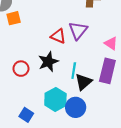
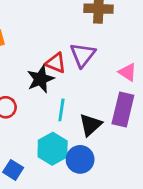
black star: (48, 62) -> (40, 79), moved
cyan line: (74, 71) -> (61, 110), moved

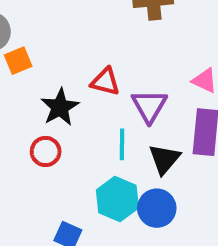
purple triangle: (83, 55) -> (149, 106), moved
black star: (40, 79) -> (60, 107), moved

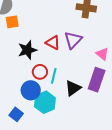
purple triangle: (149, 106) -> (73, 40), moved
red circle: (46, 151) -> (40, 72), moved
blue circle: (157, 208) -> (31, 90), moved

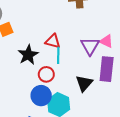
purple triangle: (73, 40) -> (90, 46), moved
cyan line: (54, 76) -> (58, 55), moved

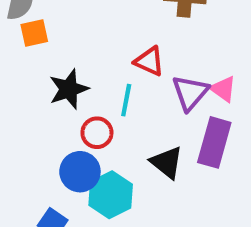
red triangle: (53, 41) -> (149, 61), moved
black triangle: (84, 83) -> (167, 162), turned -42

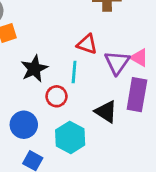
blue circle: (80, 172) -> (24, 125), moved

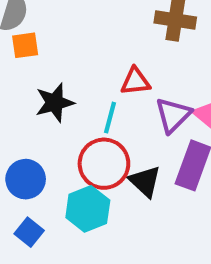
red triangle: (87, 44) -> (135, 81), turned -35
red circle: (57, 96) -> (104, 164), moved, size x1.6

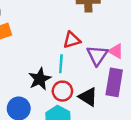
black star: (55, 103) -> (40, 79), moved
red circle: (104, 164) -> (62, 91), size x0.7

